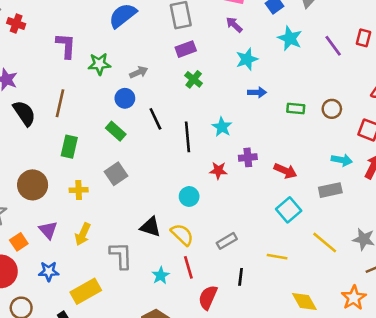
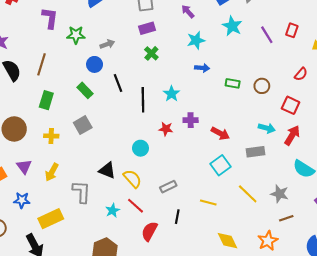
red line: (188, 267) -> (136, 206), turned -36

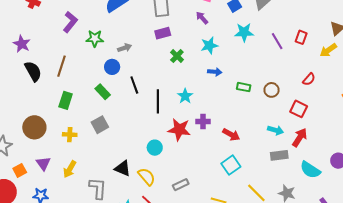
purple L-shape: (50, 18) -> (70, 22), turned 30
cyan star: (232, 26) -> (244, 32), turned -30
green cross: (151, 53) -> (177, 56), moved
red star: (166, 129) -> (179, 130), size x1.6
gray rectangle: (256, 152) -> (279, 155), moved

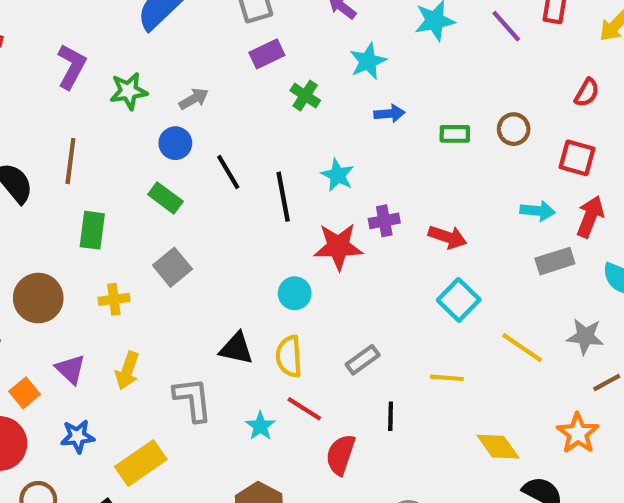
yellow semicircle: (147, 177) -> (289, 356), turned -132

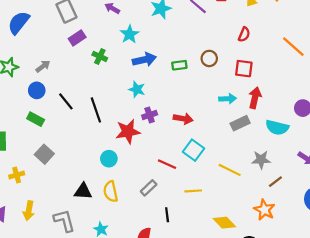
blue arrow: (389, 114) -> (144, 60), size x1.5
cyan star: (338, 175) -> (137, 89), moved
red line: (304, 409) -> (167, 164), moved

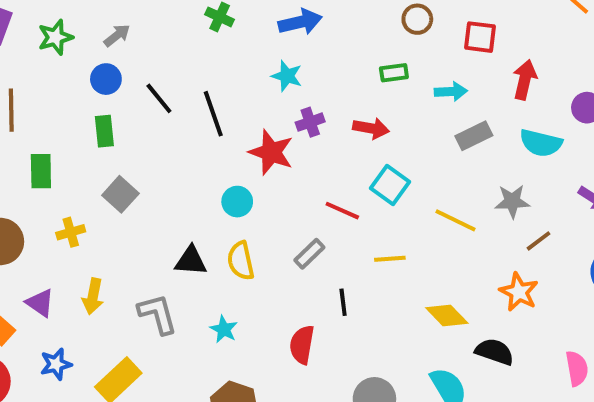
green rectangle: (179, 65) -> (394, 73), moved
red arrow: (255, 98) -> (525, 80), moved
green rectangle: (36, 119) -> (104, 131), turned 56
red star: (128, 132) -> (271, 152), turned 30

